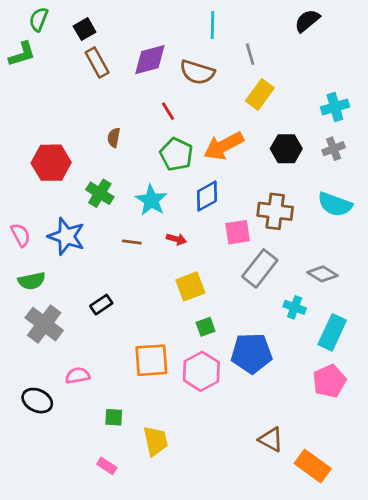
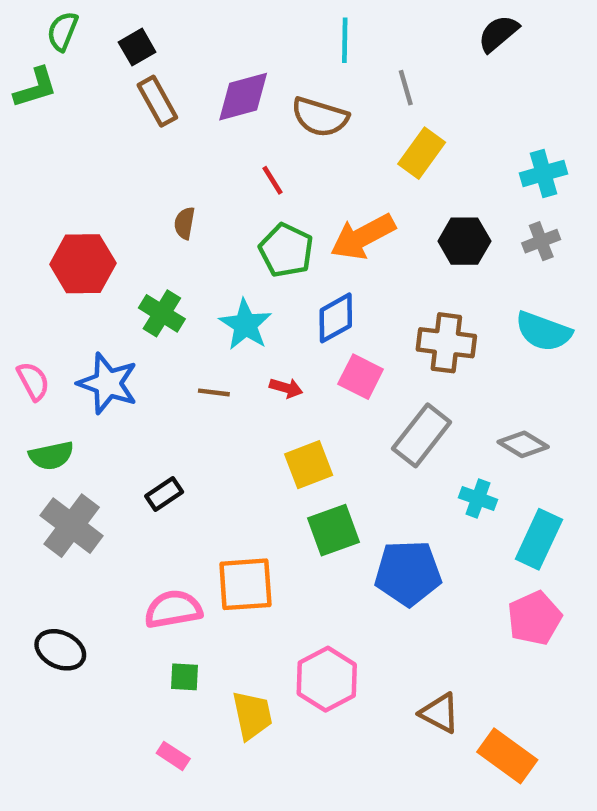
pink square: (238, 232) -> (361, 377), moved, turned 36
green square: (206, 327) -> (333, 530), size x1.6
pink hexagon: (201, 371) -> (327, 679), moved
pink semicircle: (78, 376) -> (173, 609), moved, size x1.4

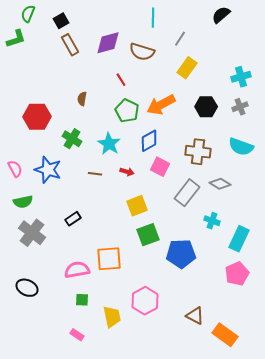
gray line: (406, 88) -> (180, 39), turned 49
gray diamond: (523, 444) -> (220, 184), moved

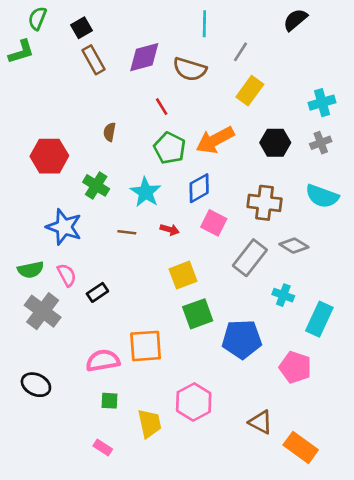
pink semicircle: (15, 169) -> (67, 275), moved
pink pentagon: (237, 274) -> (295, 367), moved, turned -30

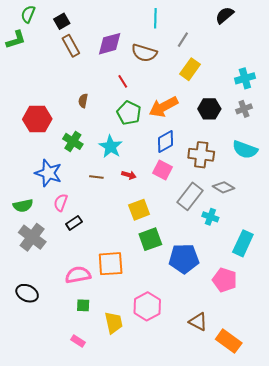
blue diamond: (199, 188) -> (166, 141), moved
pink semicircle: (67, 275) -> (61, 203), moved, turned -132
cyan cross: (283, 295) -> (210, 217), moved

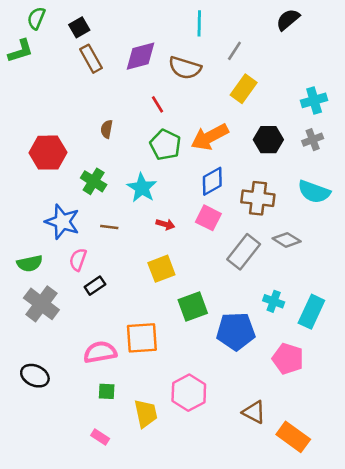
brown line: (96, 177) -> (109, 227), moved
yellow square: (139, 210) -> (161, 269), moved
cyan cross: (210, 217) -> (274, 301), moved

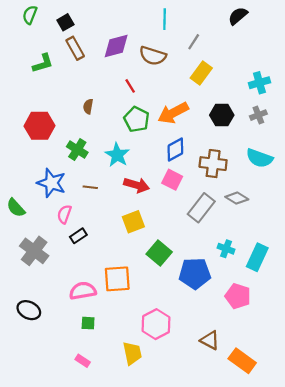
green L-shape: (21, 51) -> (43, 63), moved
red arrow: (165, 224) -> (137, 185), size x1.6
green semicircle: (30, 263) -> (16, 208), moved, turned 60
green square: (193, 307) -> (159, 253), turned -30
yellow trapezoid: (146, 413) -> (132, 353), moved

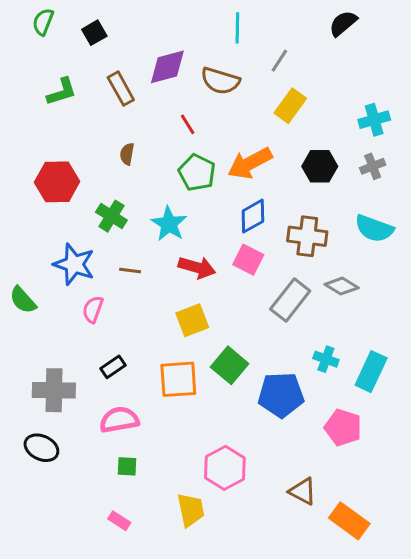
brown rectangle: (75, 48) -> (121, 89), moved
black rectangle: (78, 236) -> (113, 367), moved
gray cross: (34, 251) -> (54, 390), moved, turned -36
orange square: (117, 279) -> (178, 379), moved

